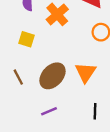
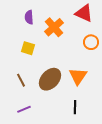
purple line: (49, 111) -> (24, 109), moved
black line: (95, 111) -> (75, 107), moved

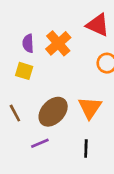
purple semicircle: (29, 17) -> (28, 43), moved
purple line: (24, 109) -> (40, 143), moved

